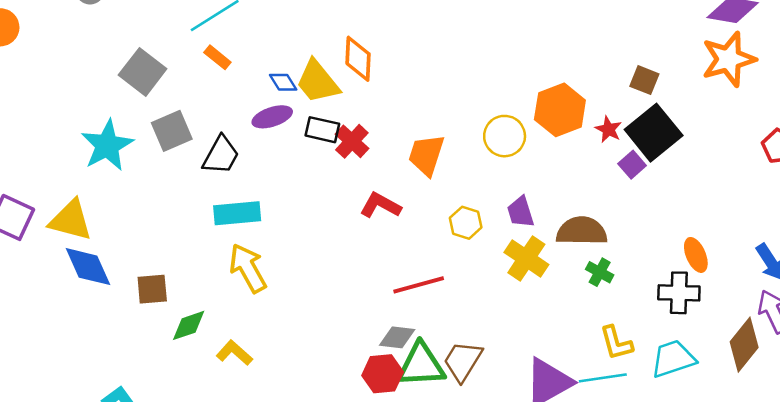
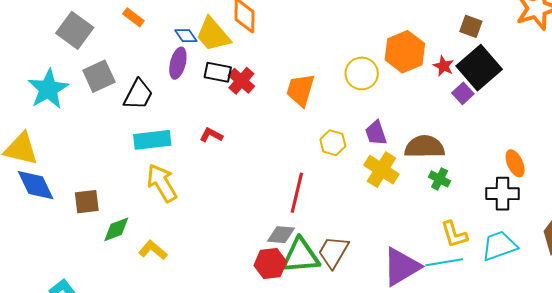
purple ellipse: (272, 117) -> (178, 63), turned -56
red L-shape: (380, 205) -> (211, 135), moved, size x0.7
red line: (419, 285) -> (297, 193), turned -60

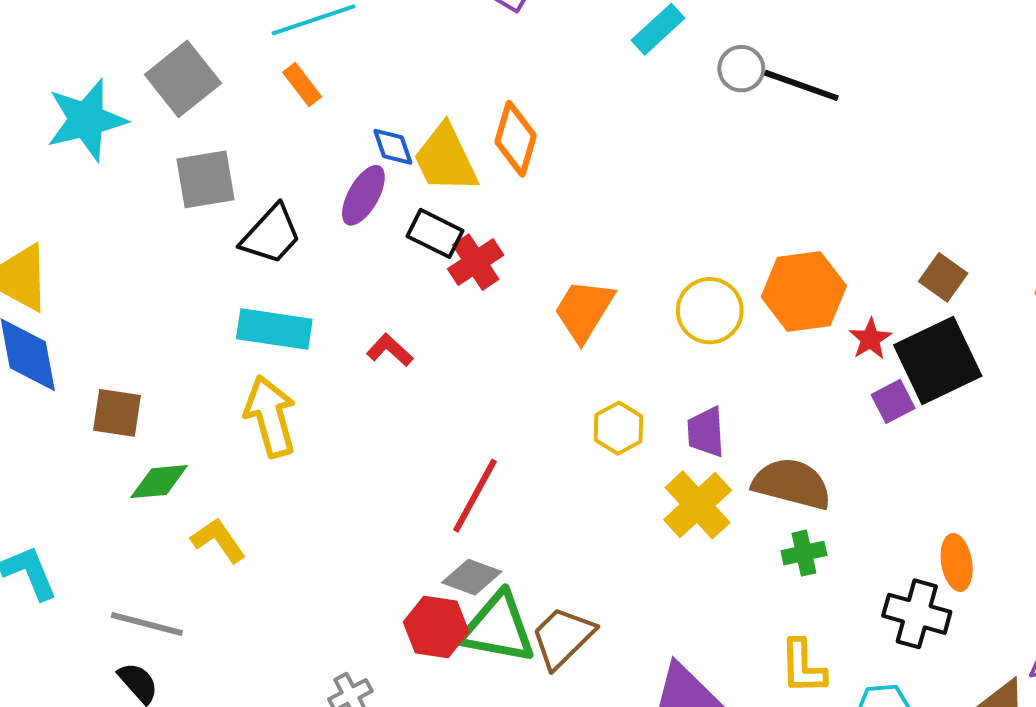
cyan star: (48, 89) -> (86, 120), moved
green cross: (440, 179) -> (804, 553), turned 35
red line: (297, 193) -> (475, 496), moved

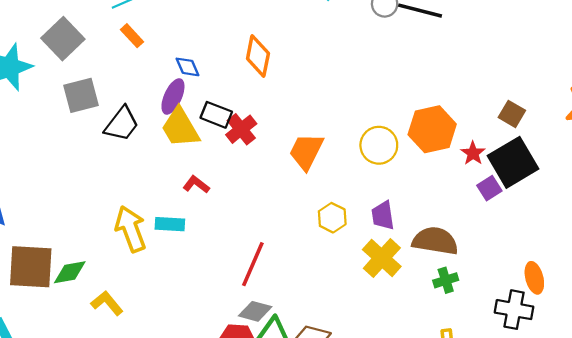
yellow trapezoid: (445, 159) -> (180, 128), moved
cyan rectangle: (274, 329) -> (170, 224), moved, size x0.7
brown square: (117, 413) -> (31, 267), moved, size x1.6

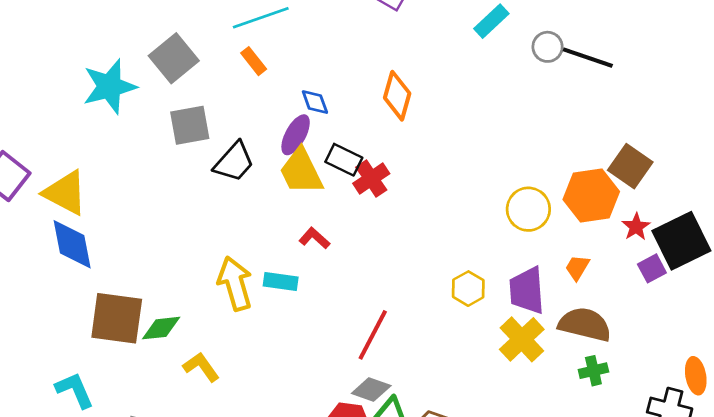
brown square: (512, 114) -> (630, 166), moved, size x1.4
orange trapezoid: (306, 152) -> (577, 268), moved, size x0.6
purple trapezoid: (383, 215) -> (527, 290), size x1.4

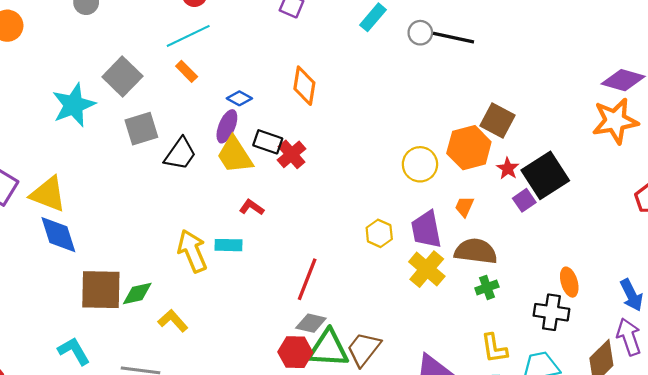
blue diamond: (315, 102) -> (239, 98), turned -35

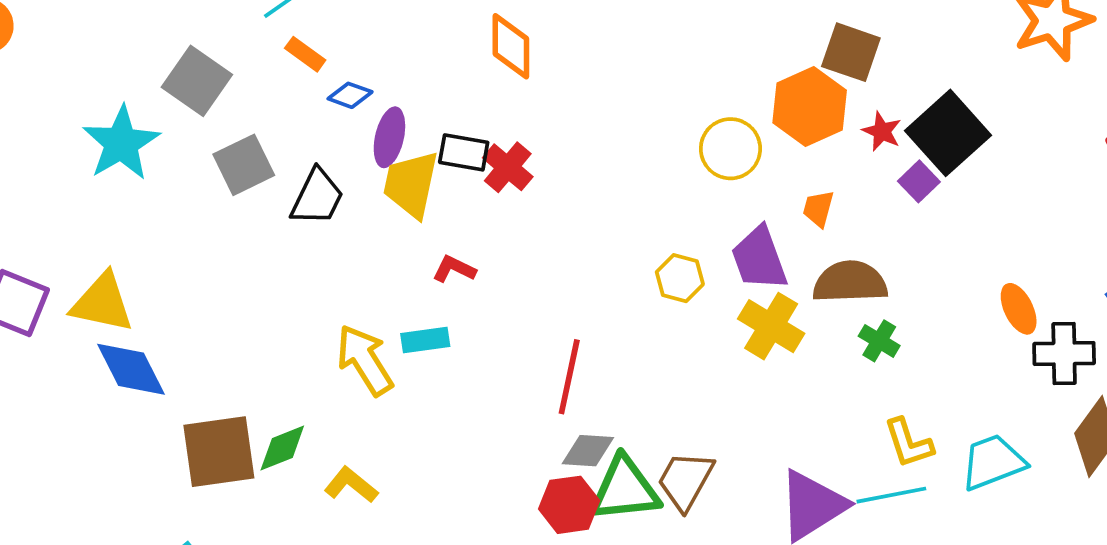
blue diamond: (239, 98) -> (350, 95), moved
yellow trapezoid: (235, 155) -> (411, 184), turned 54
green cross: (487, 287) -> (879, 341), turned -30
black cross: (551, 312) -> (1064, 354), moved

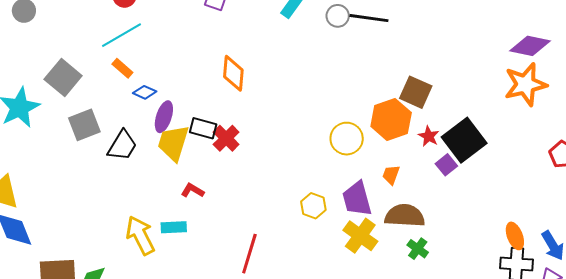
orange ellipse: (1019, 309) -> (515, 236), moved

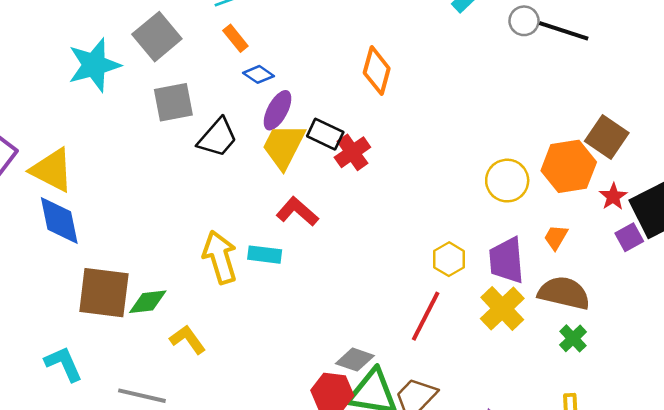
red L-shape: (193, 190) -> (297, 212), size x1.4
red line: (249, 254) -> (426, 316), moved

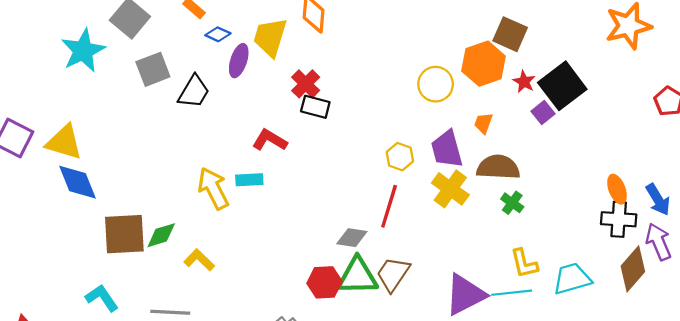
black rectangle: (325, 134) -> (315, 107), moved
yellow trapezoid: (283, 146) -> (270, 37), moved
gray diamond: (355, 360) -> (352, 238), moved

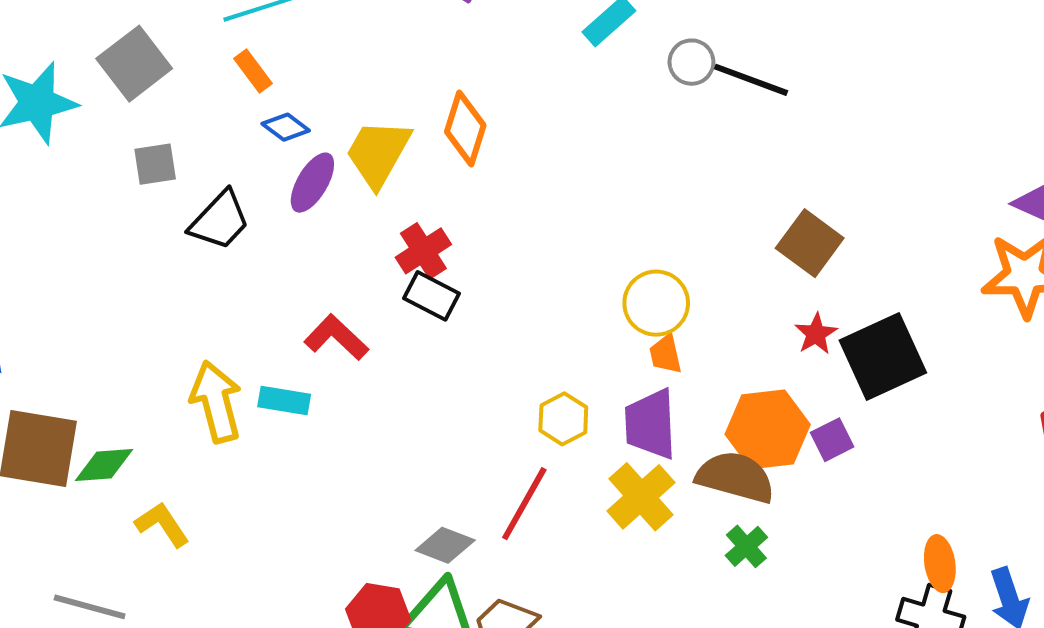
orange hexagon: (484, 64) -> (768, 429), moved
gray square: (153, 69) -> (155, 164), size x0.7
purple square: (543, 112) -> (832, 440), moved
orange trapezoid: (483, 123) -> (666, 354), moved, turned -45

